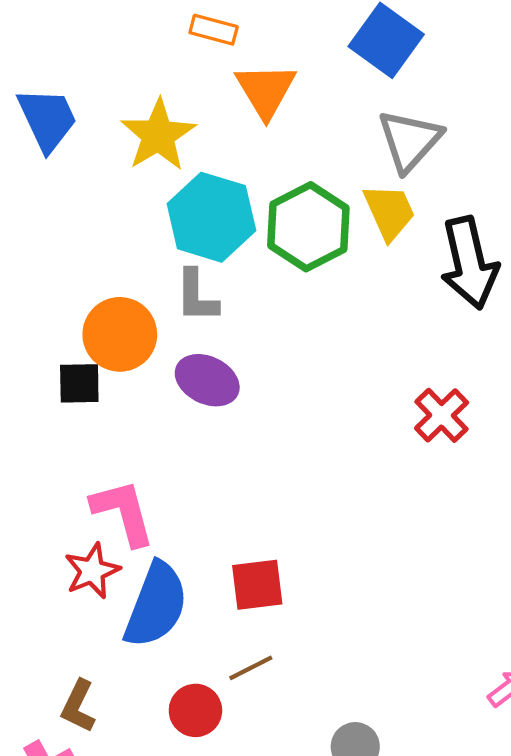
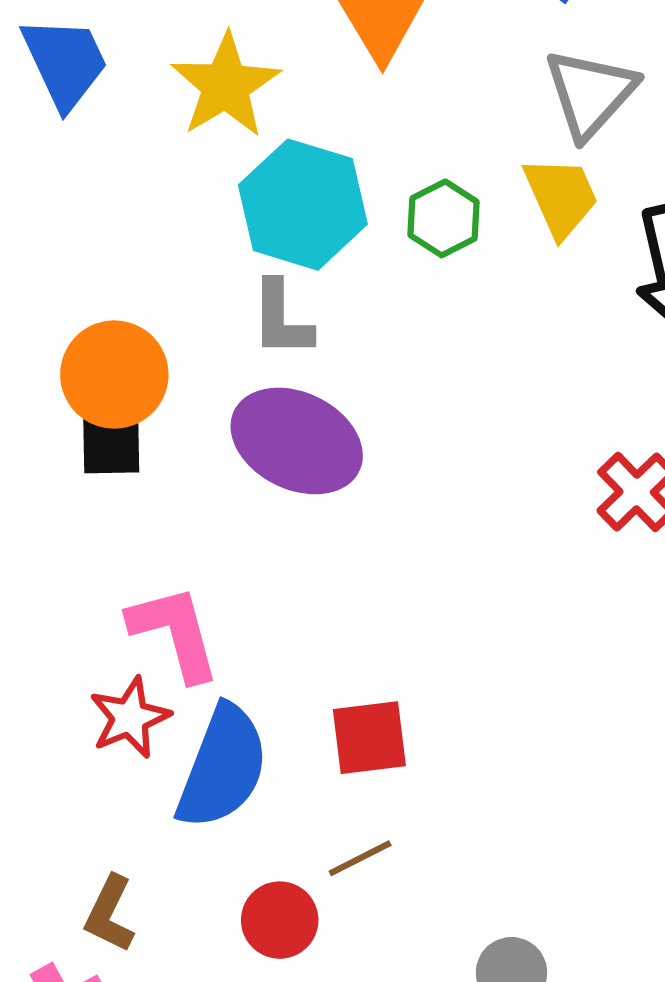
green hexagon: (308, 227) -> (444, 218), size x0.6
orange circle: (120, 334) -> (114, 375), moved
purple ellipse: (207, 380) -> (297, 441), size x1.4

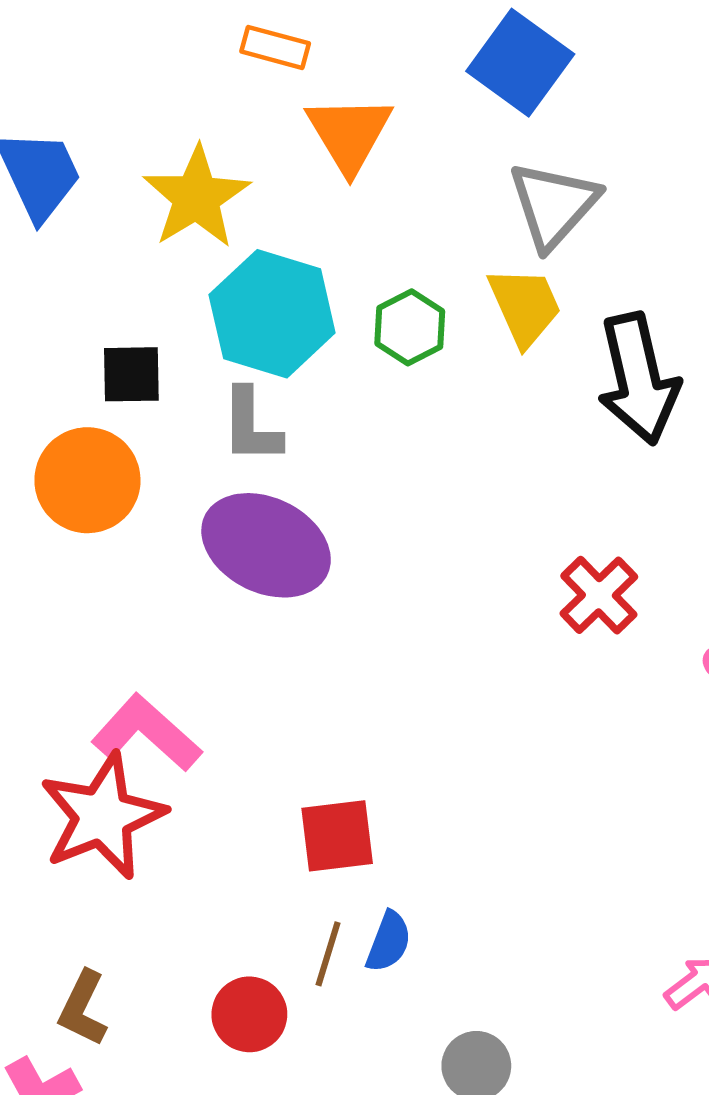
black square: (111, 446) -> (131, 374), moved
pink L-shape: (175, 633) -> (146, 733), turned -33
red star: (130, 718) -> (103, 816), size x1.6
blue semicircle: (223, 767) -> (389, 942), moved, size x0.5
brown line: (360, 858) -> (328, 954), turned -46

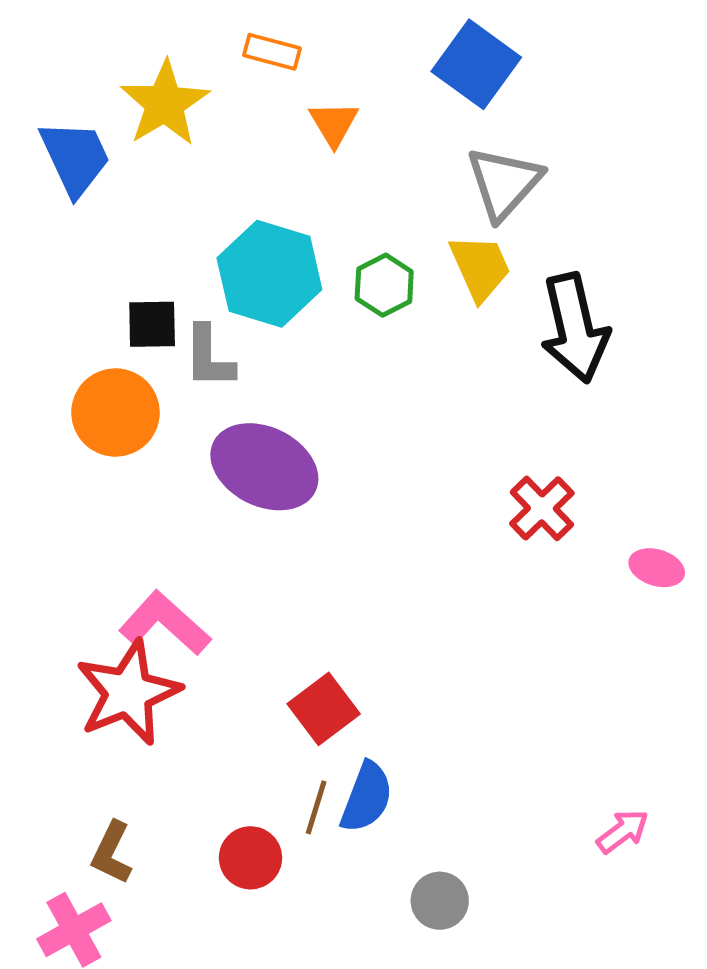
orange triangle: (349, 134) -> (334, 124), size x0.7
yellow star: (196, 197) -> (165, 103), moved
gray L-shape: (251, 426) -> (209, 357), moved
red square: (337, 836) -> (324, 709), turned -30
blue semicircle: (389, 942) -> (367, 797), size x1.4

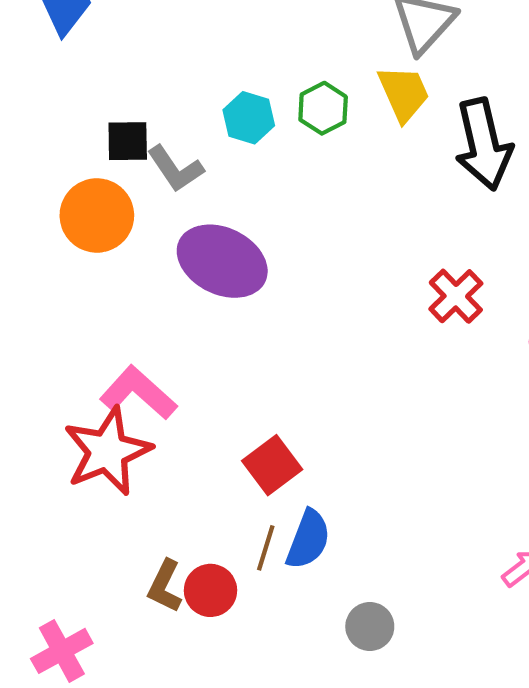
cyan hexagon: (269, 274) -> (249, 118), moved, size x0.6
gray L-shape: (209, 357) -> (175, 169), turned -34
brown L-shape: (112, 853) -> (165, 586), moved

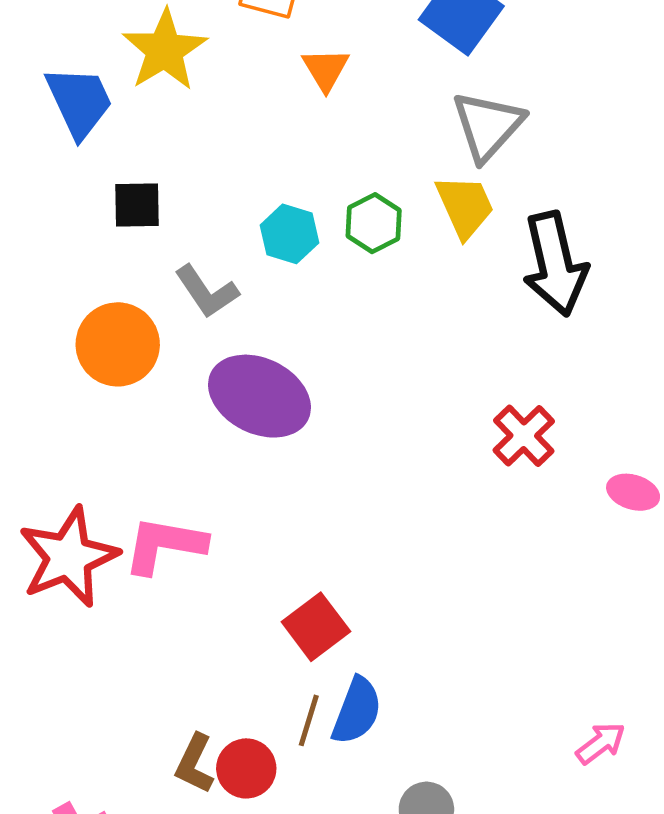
black square: (128, 141) -> (137, 205), moved
pink L-shape: (138, 393) -> (165, 545), turned -32
red star: (107, 451) -> (68, 557), moved

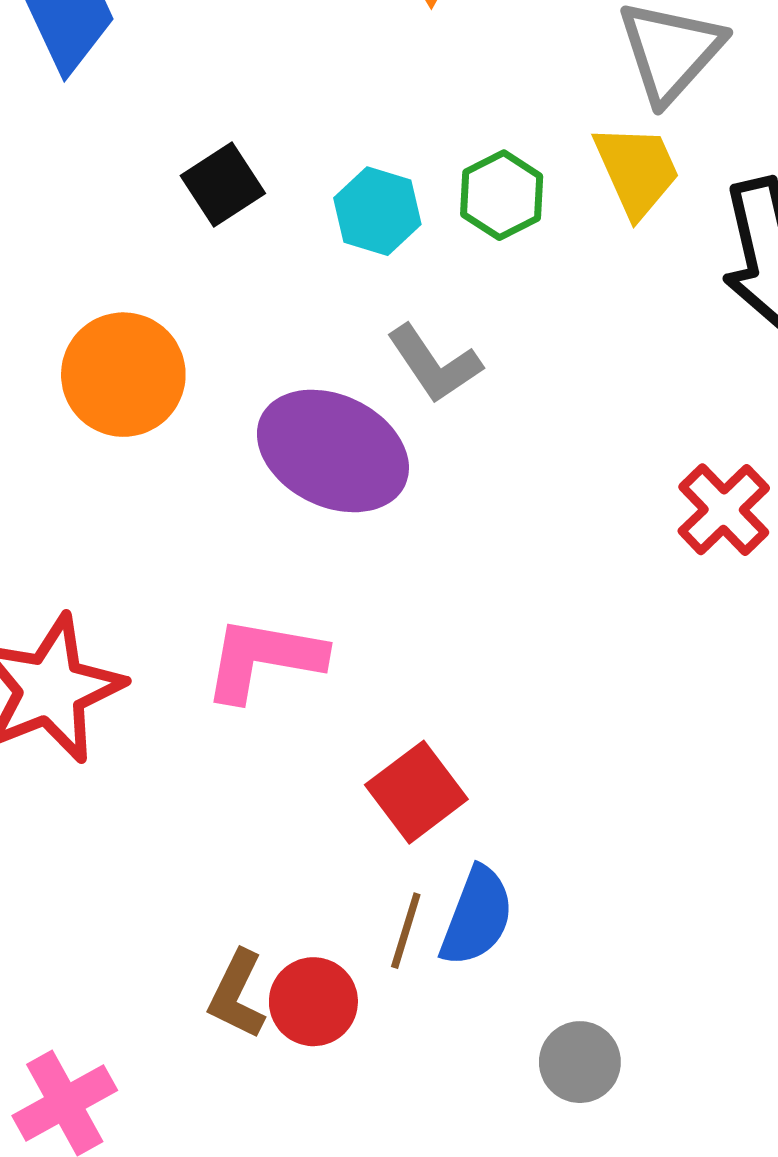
black square: (137, 205) -> (223, 185), moved, turned -32
gray L-shape: (207, 292) -> (434, 364), moved
pink L-shape: (165, 545) -> (264, 659), moved

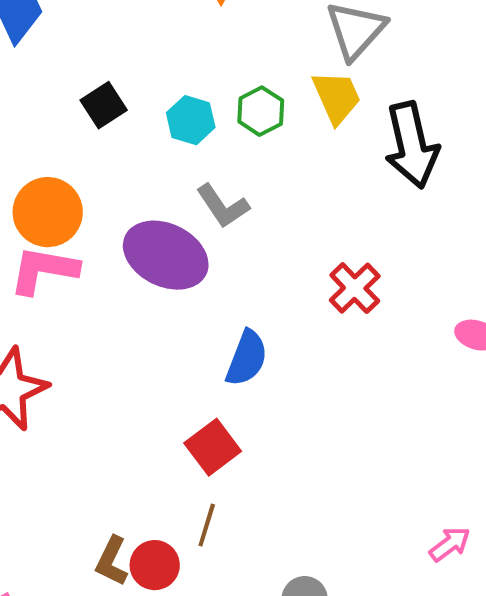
red cross: (724, 510) -> (355, 288), moved
pink L-shape: (264, 659) -> (44, 270), moved
blue semicircle: (477, 916) -> (247, 358), moved

